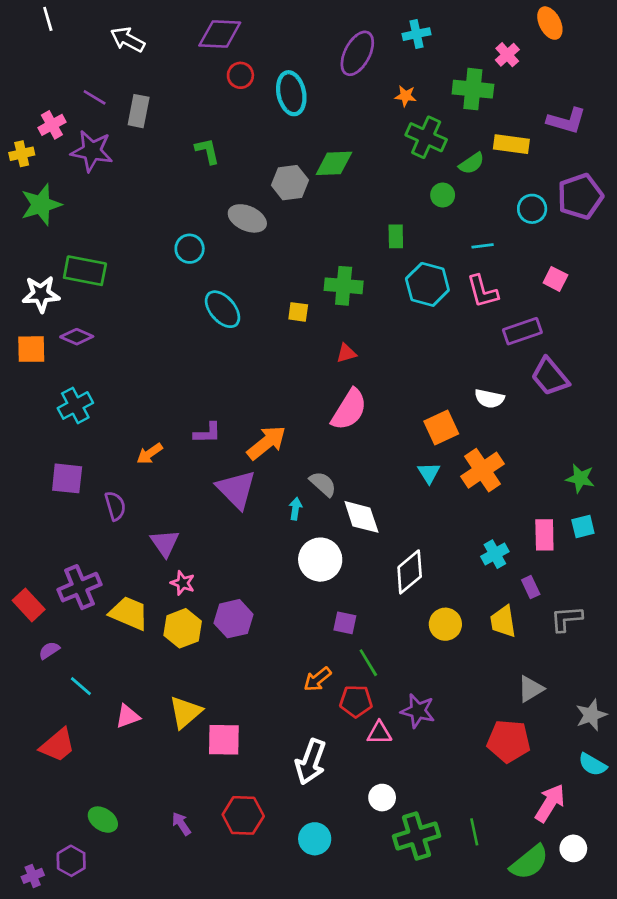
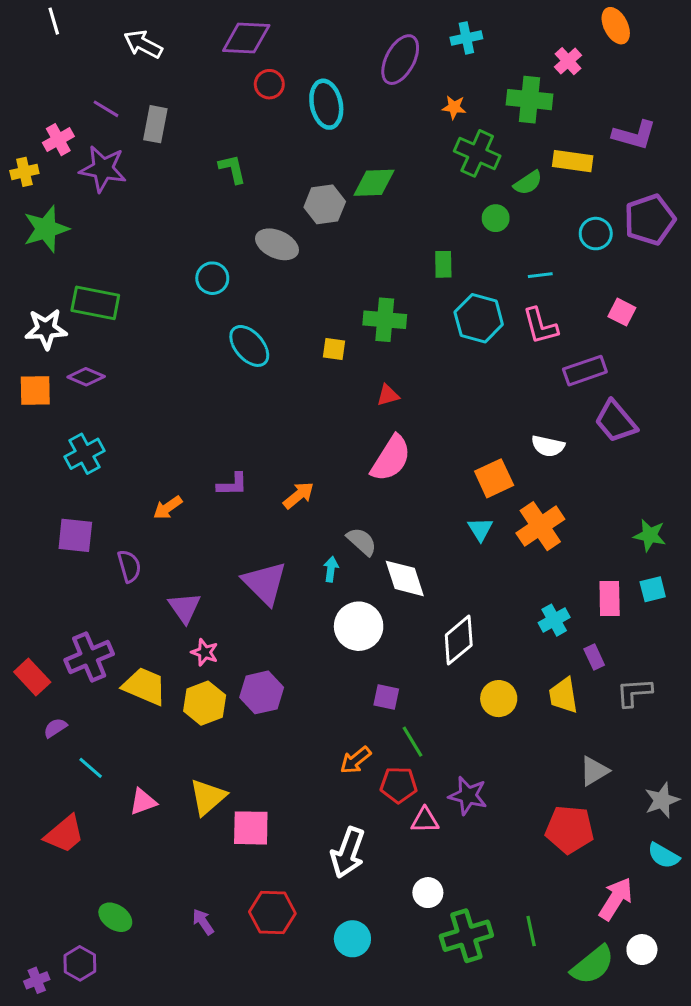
orange arrow: (267, 443) -> (299, 495), size x0.7
purple triangle: (236, 489) -> (265, 583), moved

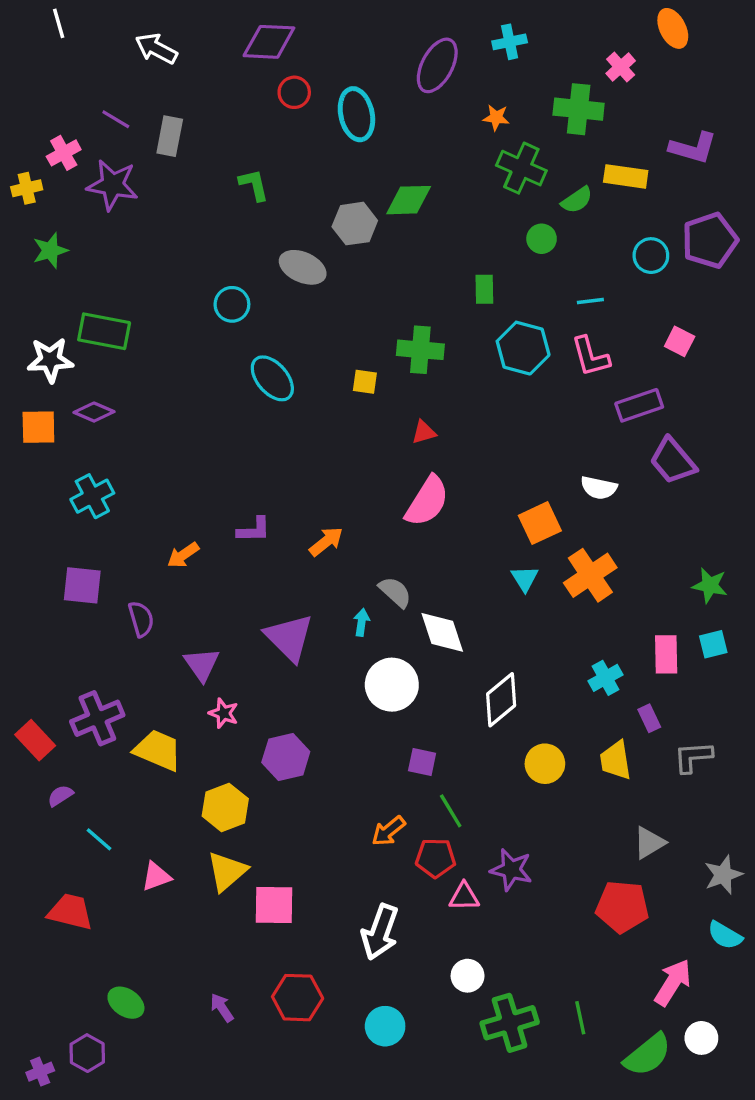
green star: (46, 229) -> (50, 250), size x0.7
yellow hexagon: (205, 703) -> (225, 807), moved
red trapezoid: (64, 834) -> (70, 912), turned -126

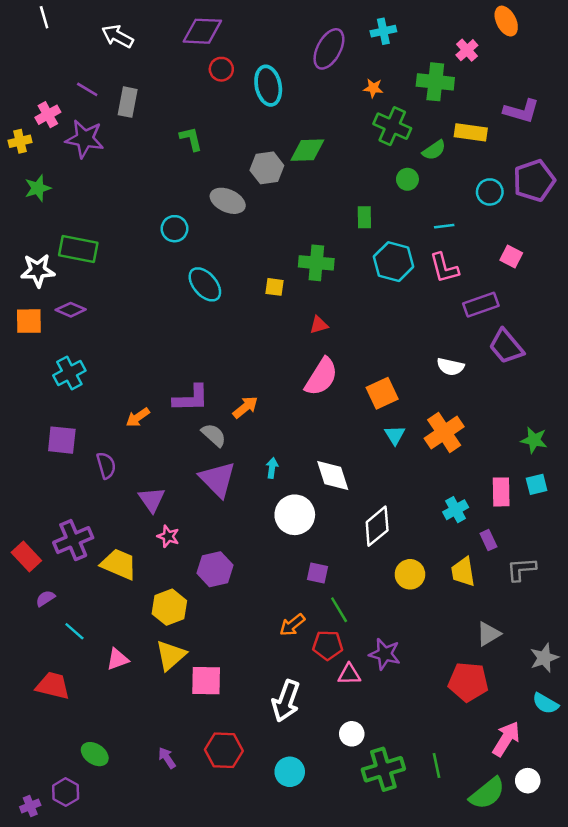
orange square: (540, 523) -> (382, 393), moved
purple L-shape: (254, 530) -> (191, 398), size x1.4
gray semicircle: (395, 592) -> (214, 435), moved

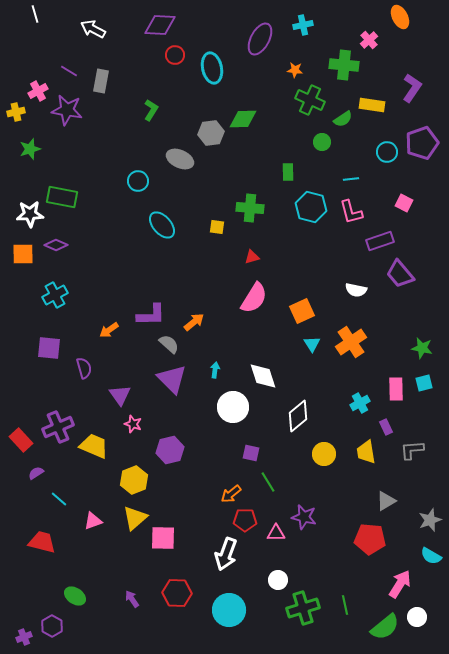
purple L-shape: (521, 111) -> (412, 88), turned -72
green L-shape: (191, 139) -> (151, 110), turned 45
red pentagon: (328, 645) -> (245, 520), moved
cyan circle: (290, 772) -> (229, 610), size x1.4

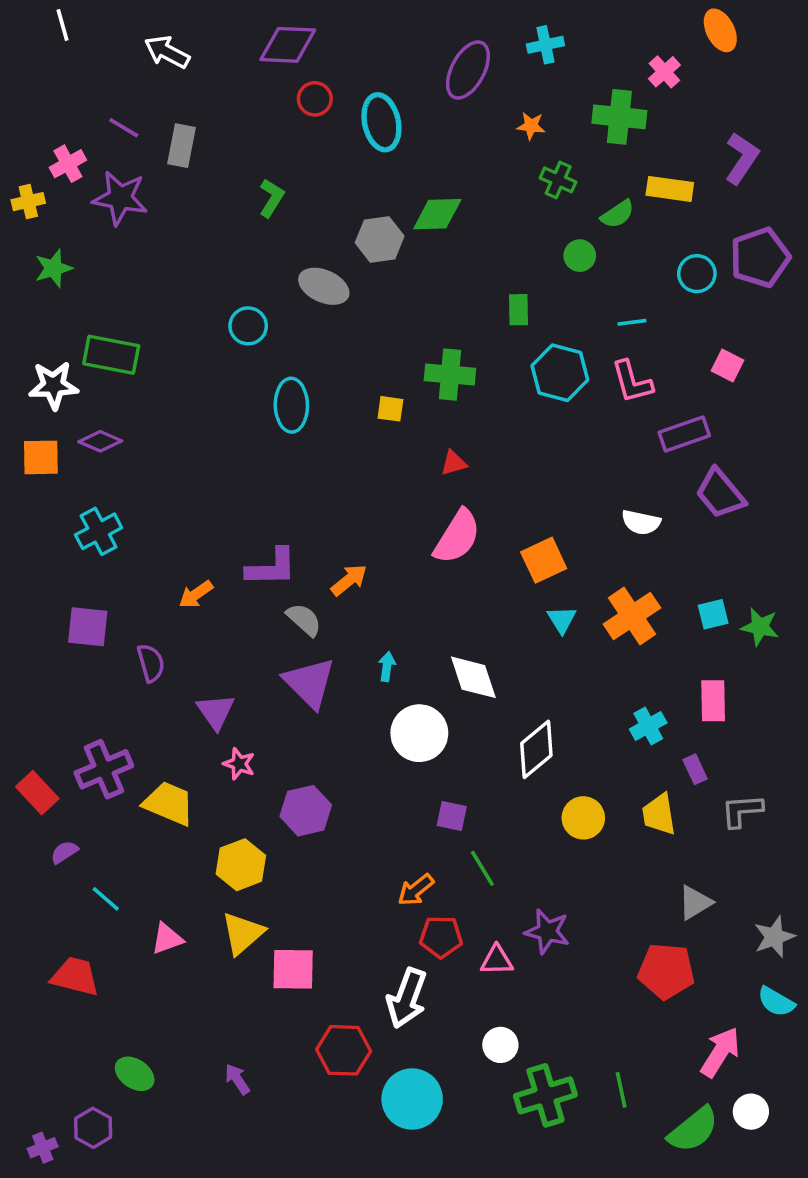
green cross: (310, 100) -> (558, 180), size x0.7
cyan ellipse: (162, 225) -> (291, 405), turned 40
cyan square: (424, 383) -> (713, 614), moved
red hexagon: (177, 593) -> (344, 1050), moved

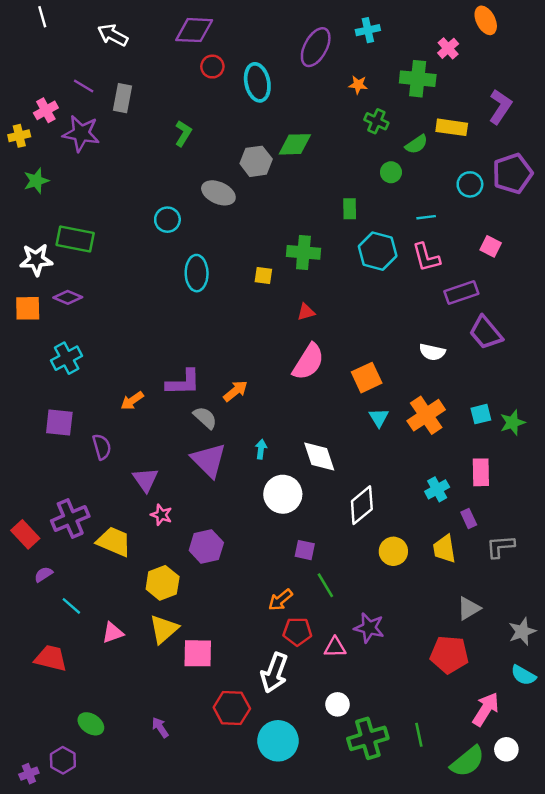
green star: (760, 627) -> (512, 423), turned -30

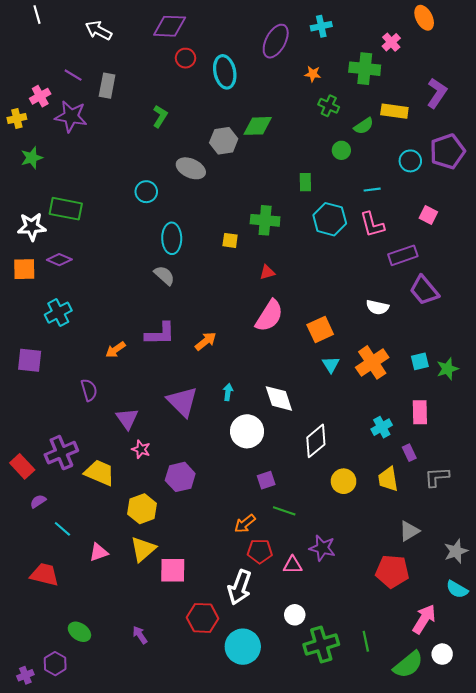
gray semicircle: (205, 418) -> (164, 275), moved
purple square: (59, 423) -> (30, 360), moved
purple square: (305, 550) -> (266, 480), turned -30
green line: (325, 585) -> (284, 511), turned -40

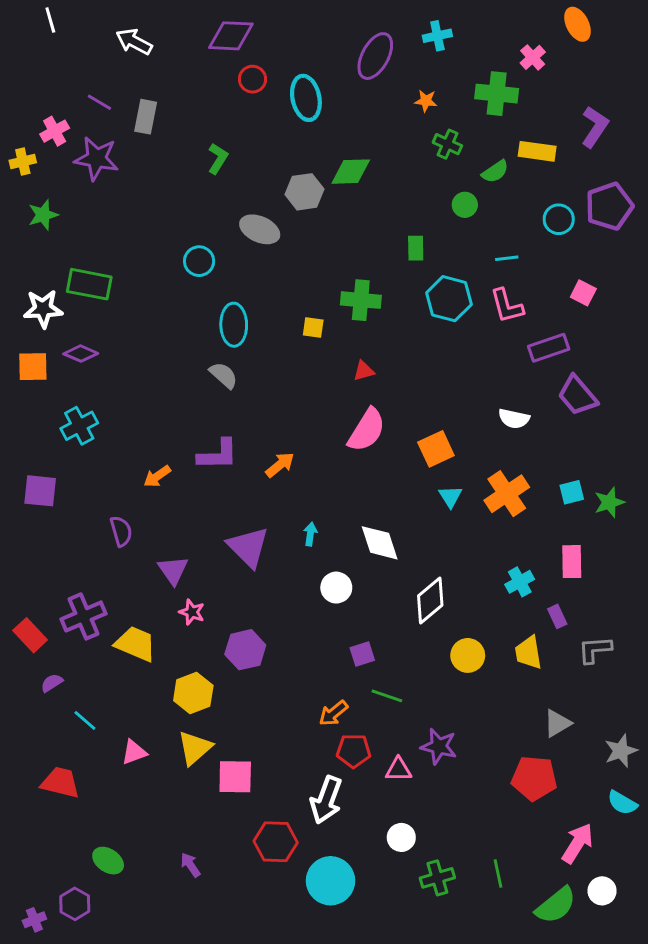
white circle: (247, 431) -> (336, 588), size x0.7
green cross: (321, 645) -> (437, 878), size x0.7

